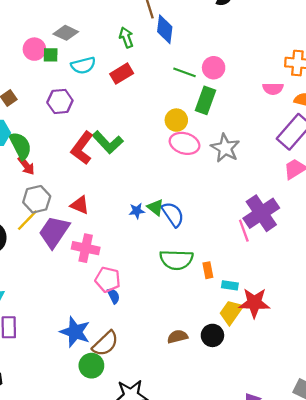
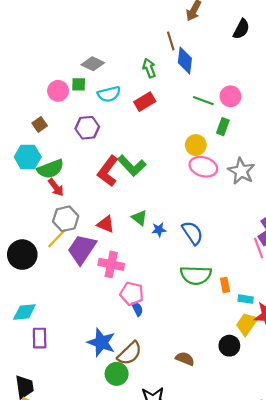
pink circle: (34, 49) -> (58, 91), moved
green rectangle: (205, 100) -> (223, 127), size x0.7
green semicircle: (20, 146) -> (50, 169), turned 96
green triangle: (155, 207) -> (139, 218), moved
brown semicircle: (178, 337) -> (185, 359), moved, turned 36

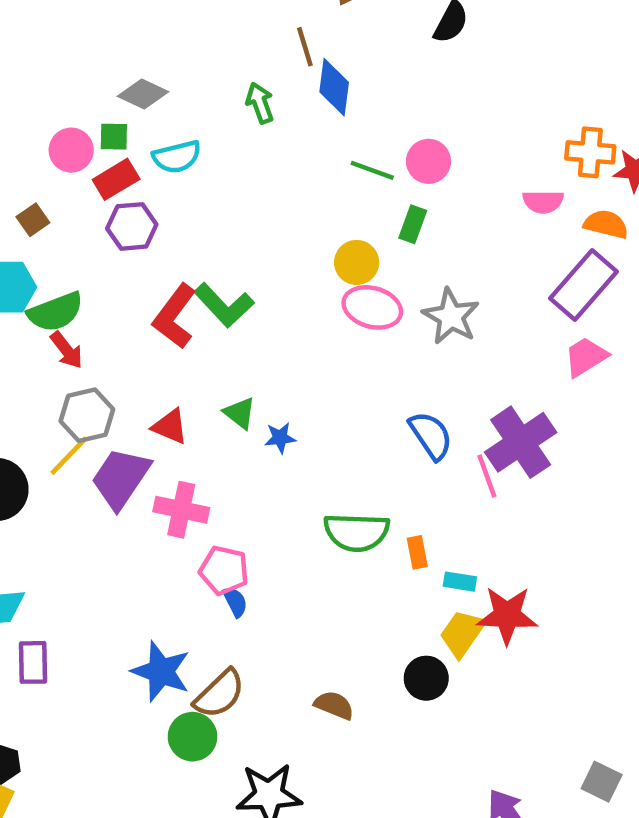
red rectangle: (145, 102) -> (116, 179), moved
blue semicircle: (192, 233) -> (431, 435), moved

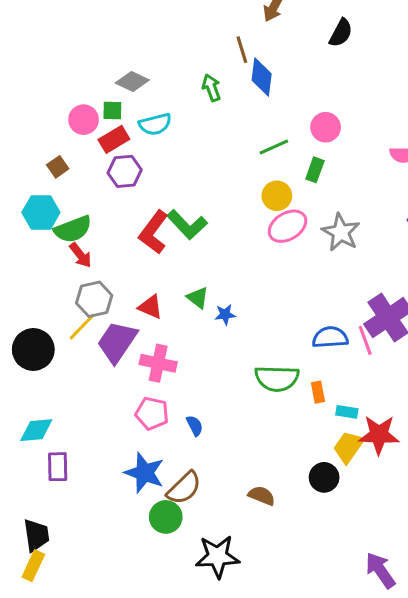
green line: (372, 170) -> (274, 147), moved, turned -44
pink ellipse: (372, 307) -> (288, 226), turned -48
blue semicircle: (431, 435) -> (330, 337), moved, turned -60
pink pentagon: (224, 570) -> (152, 413), moved

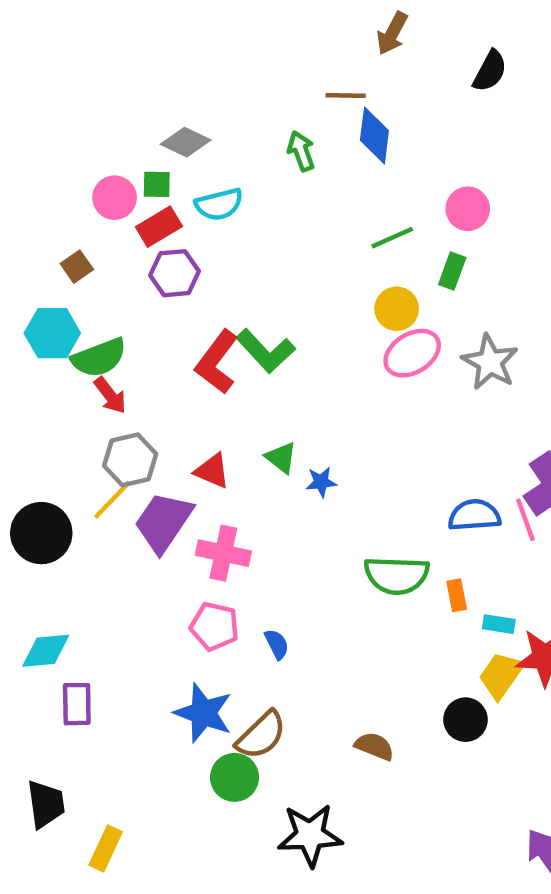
brown line: (242, 50) -> (346, 96), turned -72
yellow rectangle: (33, 566) -> (106, 848), moved

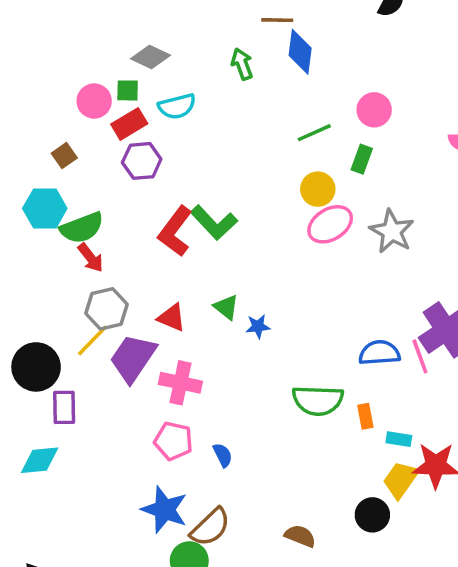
purple rectangle: (77, 704) -> (64, 407), moved

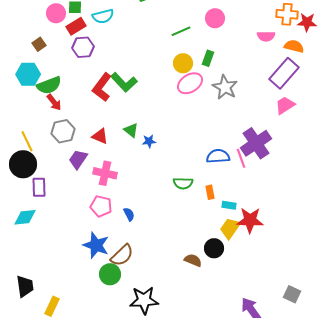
green rectangle: (362, 159) -> (208, 58), moved
yellow line: (92, 341) -> (27, 141), moved, turned -70
purple trapezoid: (133, 358) -> (78, 159), size x0.7
green semicircle: (318, 400) -> (183, 183), size x0.7
brown semicircle: (300, 536) -> (193, 260), moved

